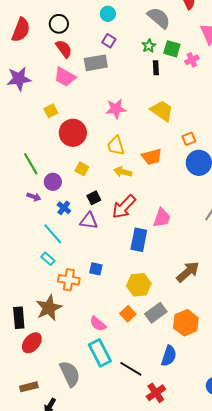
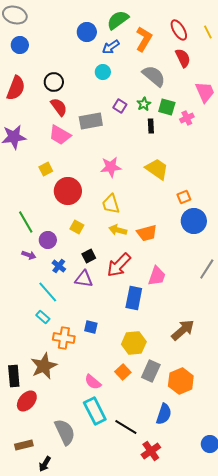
purple square: (109, 41) -> (120, 106), moved
orange trapezoid: (152, 157) -> (147, 233), moved
gray rectangle: (156, 313) -> (151, 371), turned -30

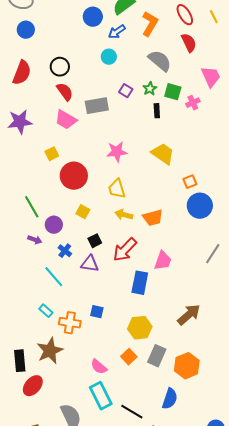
cyan rectangle: (43, 317) -> (46, 311), moved

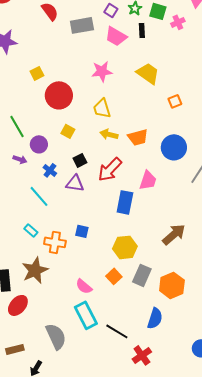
pink trapezoid: (66, 120) -> (116, 36), moved
blue circle: (200, 206) -> (174, 147), moved

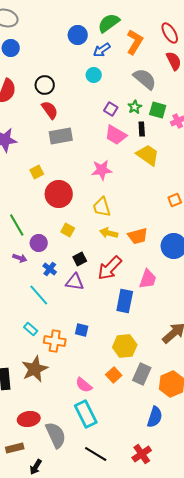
gray rectangle: (82, 25) -> (61, 136), moved
yellow trapezoid: (148, 73) -> (148, 155), moved
red ellipse: (18, 305) -> (29, 419), moved, turned 40
black line: (117, 331) -> (96, 454), moved

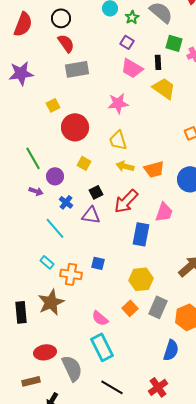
green star: (135, 107) -> (132, 17), moved

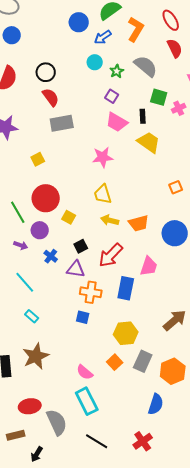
red circle: (75, 127) -> (46, 198), moved
cyan line: (55, 228) -> (25, 282), moved
orange cross: (71, 274) -> (91, 292), moved

